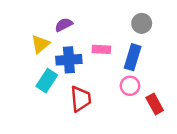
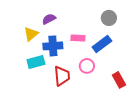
blue rectangle: (133, 57) -> (102, 44), turned 36
cyan rectangle: (47, 81) -> (36, 62), turned 42
pink circle: (130, 86) -> (87, 66), moved

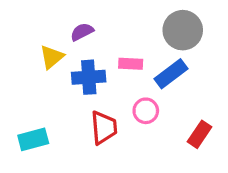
gray circle: (109, 18) -> (183, 30), size x1.5
cyan rectangle: (36, 62) -> (33, 139), moved
red rectangle: (119, 80) -> (200, 134), turned 63

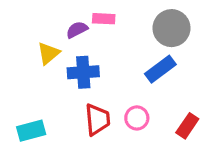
pink rectangle: (131, 64) -> (104, 19), moved
pink circle: (146, 111) -> (137, 118), moved

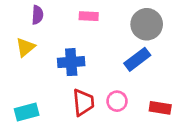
purple semicircle: (77, 30) -> (37, 15), moved, turned 120
yellow triangle: (49, 53) -> (25, 47), moved
red rectangle: (187, 126) -> (160, 108), turned 65

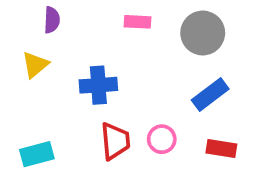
pink rectangle: (89, 16) -> (138, 22), moved
blue rectangle: (137, 59) -> (210, 94), moved

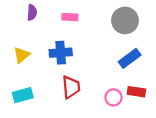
pink rectangle: (138, 22) -> (70, 17), moved
yellow triangle: (35, 65) -> (22, 55), moved
pink circle: (162, 139) -> (114, 97), moved

